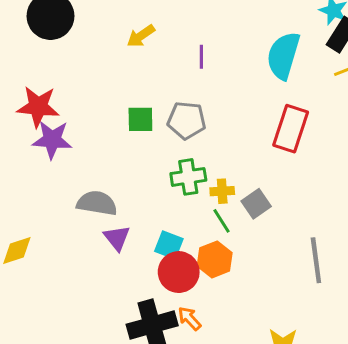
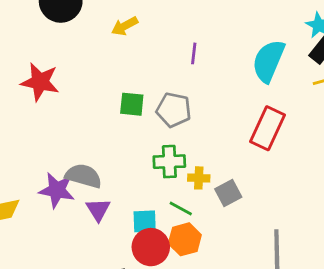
yellow arrow: (141, 36) -> (125, 26), moved
purple star: (52, 140) -> (57, 190), moved
green line: (222, 221) -> (181, 209), moved, turned -35
cyan square: (169, 245) -> (145, 221), turned -30

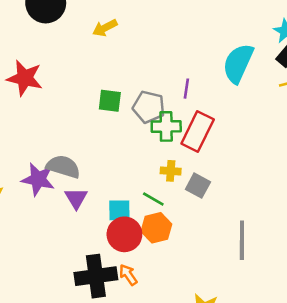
purple line: (194, 53) -> (186, 89), moved
red rectangle: (267, 128) -> (198, 132), moved
green cross: (169, 162) -> (166, 126), moved
gray square: (228, 193) -> (198, 186), turned -35

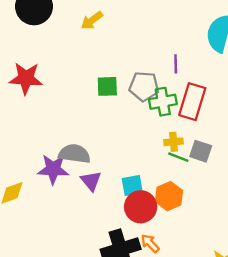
green line: (153, 199) -> (178, 157), moved

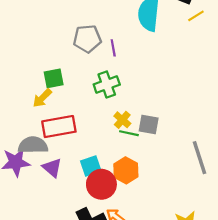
yellow arrow: (92, 20) -> (42, 98), moved
gray pentagon: (144, 86) -> (87, 39), moved
red rectangle: (192, 102) -> (59, 127), moved, turned 72
yellow cross: (174, 142) -> (122, 120), turned -35

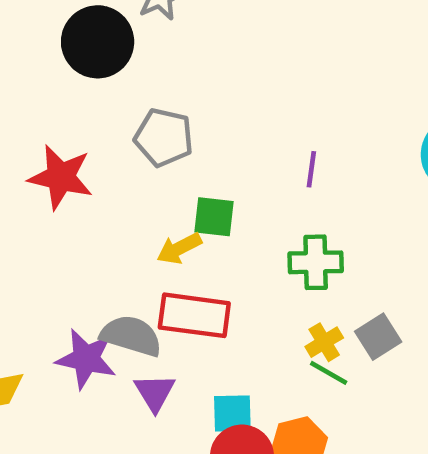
gray pentagon: (87, 39) -> (164, 137), moved
purple line: (113, 48) -> (311, 169), moved
gray square: (149, 125) -> (378, 337), moved, turned 30

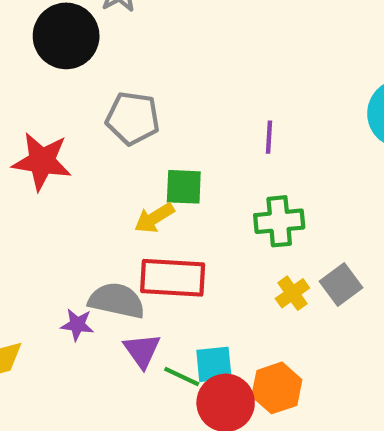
purple star: (86, 359) -> (77, 325), size x0.6
green line: (329, 373) -> (182, 376), moved

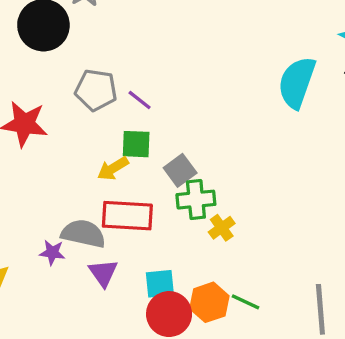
purple line: (269, 137) -> (140, 100), moved, turned -55
green cross: (279, 221) -> (196, 200), moved
gray square: (341, 284) -> (180, 170), moved
green line: (182, 376) -> (246, 302), moved

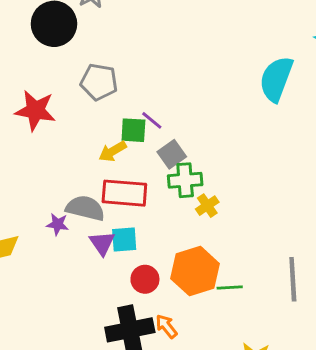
purple line: (140, 100) -> (152, 120), moved
cyan square: (160, 284) -> (124, 239), moved
orange hexagon: (209, 302) -> (195, 271), size x1.4
green line: (246, 302) -> (230, 288), moved, turned -30
red circle: (169, 314) -> (145, 279), moved, size x0.7

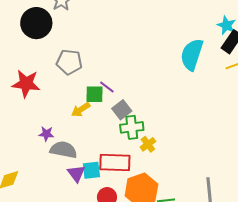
red rectangle: (124, 193) -> (115, 163), moved
purple star: (58, 224) -> (46, 134), moved

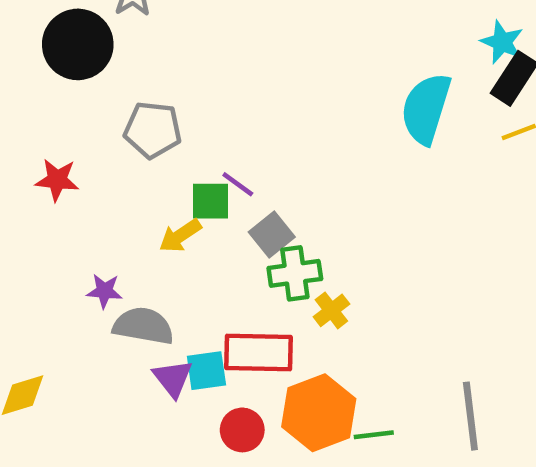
red star: (26, 84) -> (57, 180), size x0.7

